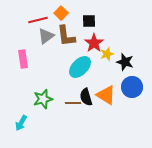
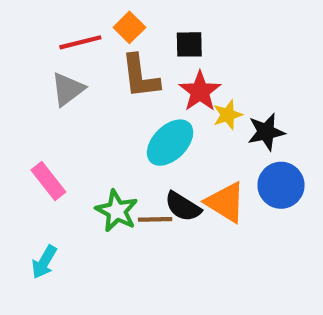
gray triangle: (46, 36) -> (68, 89), moved
pink rectangle: (23, 59) -> (48, 181), moved, turned -30
black star: (125, 62) -> (266, 132), turned -30
black semicircle: (86, 97) -> (183, 207), turned -42
green star: (43, 99) -> (117, 211), moved, turned -30

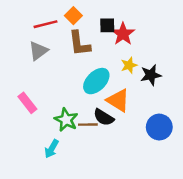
red star: (200, 91) -> (123, 34), moved
blue circle: (281, 185) -> (159, 127), moved
orange triangle: (226, 202) -> (118, 100), moved
cyan arrow: (44, 262) -> (52, 149), moved

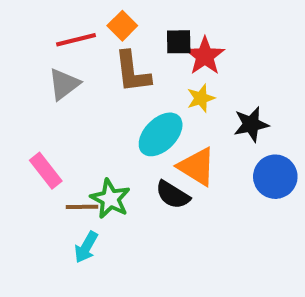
yellow star: (129, 65) -> (201, 98), moved
brown line: (88, 125) -> (82, 207), moved
blue circle: (159, 127) -> (275, 177), moved

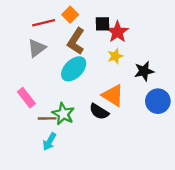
brown L-shape: (132, 72) -> (76, 41), turned 40
cyan ellipse: (161, 134) -> (74, 69), moved

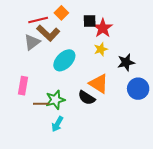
brown L-shape: (76, 41) -> (48, 33), moved, turned -80
pink rectangle: (26, 98) -> (23, 86), turned 48
green star: (63, 114) -> (55, 100), turned 30
cyan arrow: (49, 142) -> (57, 124), moved

